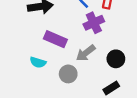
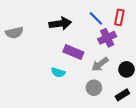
gray circle: (68, 74) -> (94, 88), moved

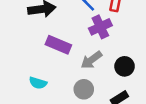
cyan semicircle: (58, 72) -> (38, 83), moved

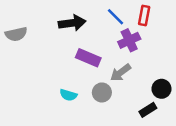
black circle: (125, 66) -> (161, 89), moved
gray circle: (84, 89) -> (102, 92), moved

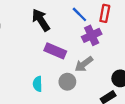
black arrow: (72, 23) -> (41, 20), turned -115
cyan semicircle: (68, 95) -> (38, 84), turned 72

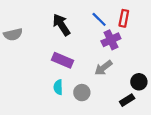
purple rectangle: (55, 51) -> (62, 60), moved
gray circle: (67, 82) -> (82, 93), moved

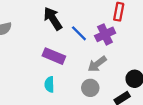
blue line: (99, 19) -> (79, 33), moved
gray circle: (82, 93) -> (90, 88), moved

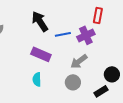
blue line: (79, 33) -> (63, 34), turned -56

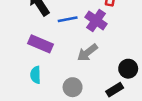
purple cross: (86, 35) -> (96, 20), turned -30
gray circle: (73, 82) -> (73, 87), moved

